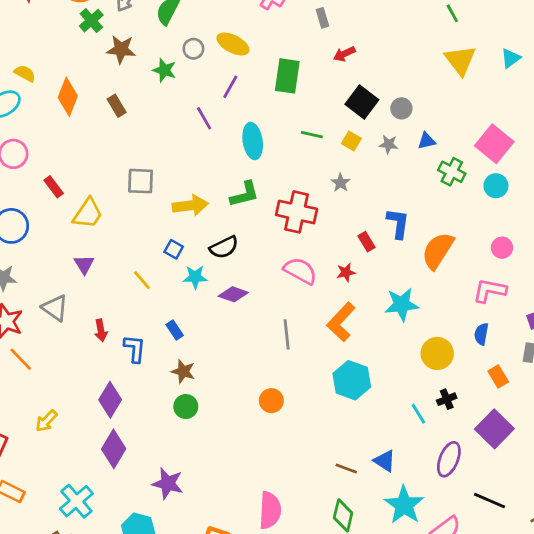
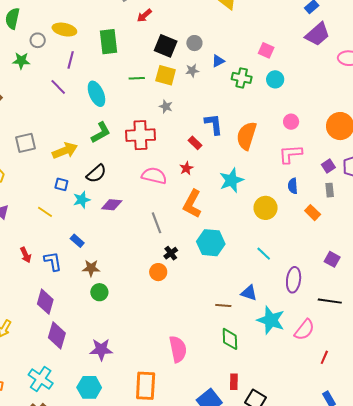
yellow square: (351, 141) -> (166, 75), size x1.5
pink square: (494, 144) -> (266, 50), size x0.6
black cross: (447, 399) -> (171, 253), moved
purple square: (494, 429) -> (332, 259), moved, size x0.6

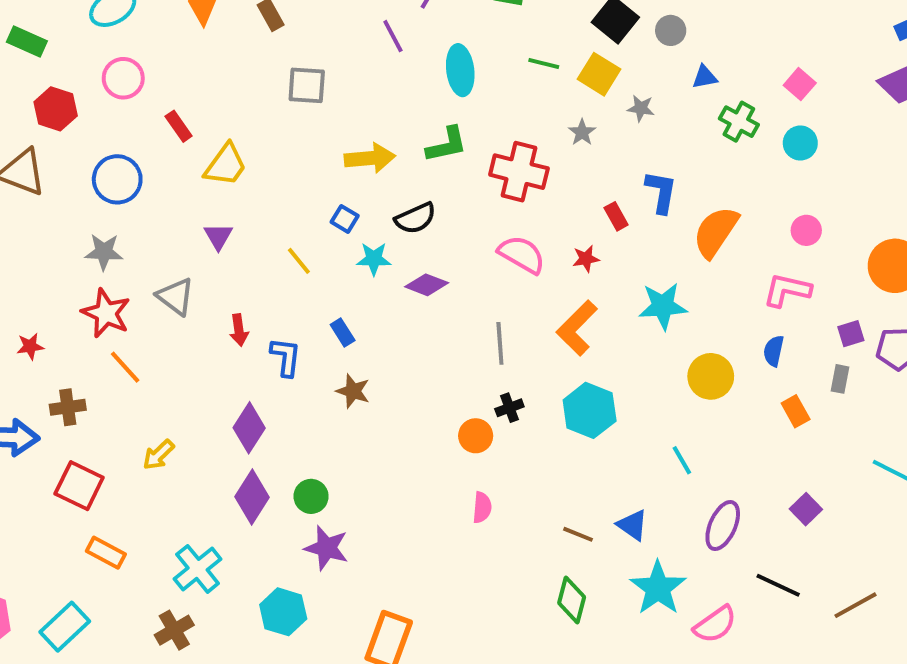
gray star: (192, 71) -> (641, 108), moved
gray square: (25, 143) -> (307, 85), moved
green circle: (99, 292) -> (311, 496), moved
pink semicircle: (178, 349) -> (482, 507), moved, size x0.6

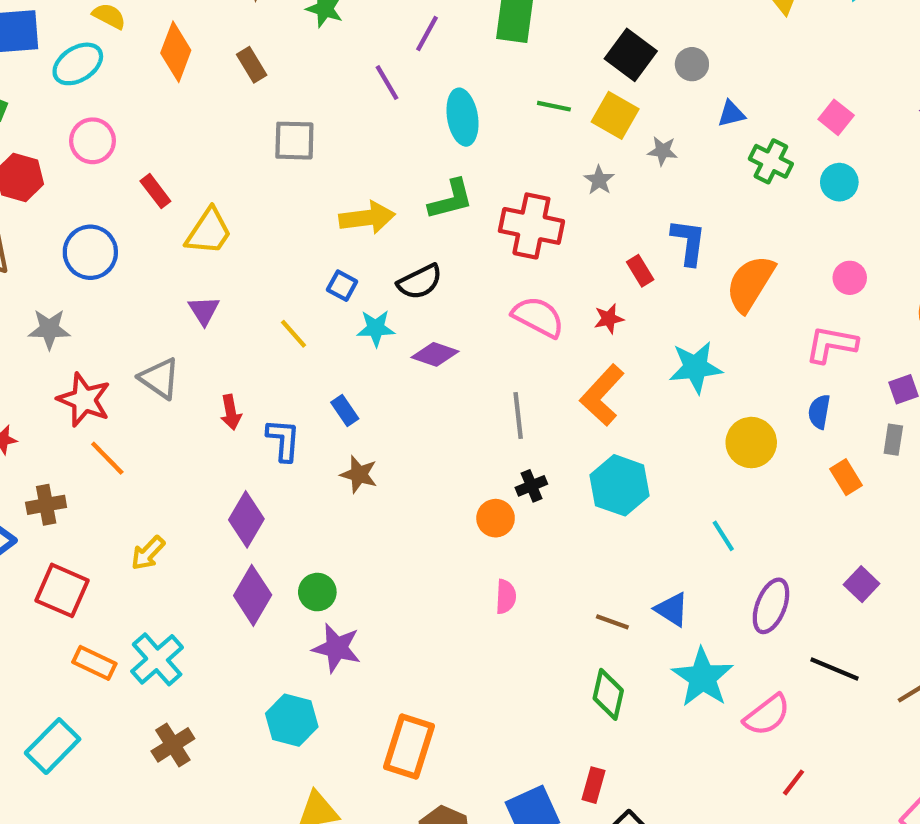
gray star: (104, 252) -> (49, 329), moved
cyan cross: (198, 569) -> (157, 659), moved

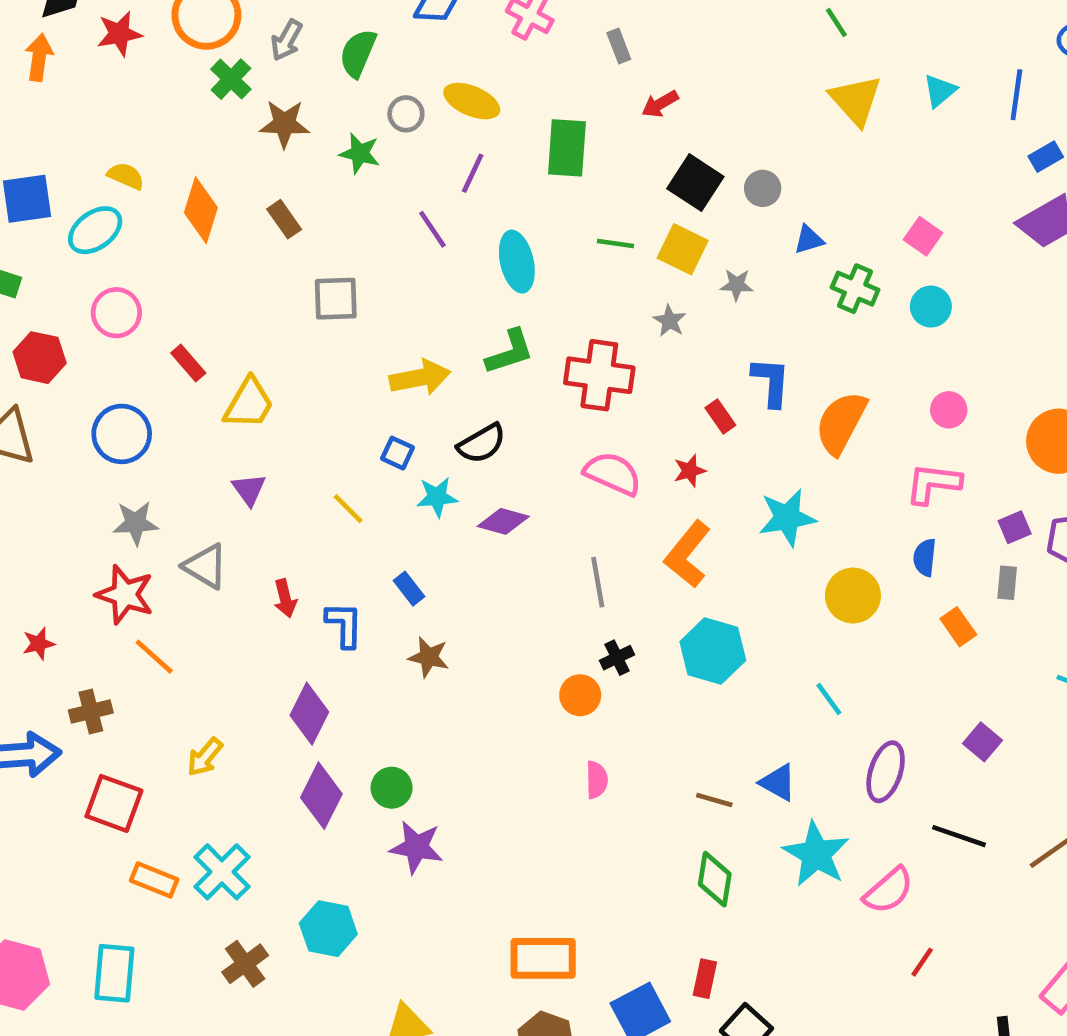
gray star: (49, 329) -> (136, 523), moved
cyan hexagon: (292, 720) -> (328, 929), moved
cyan rectangle: (53, 746) -> (114, 973), turned -36
orange rectangle: (409, 747) -> (543, 958), moved, turned 76

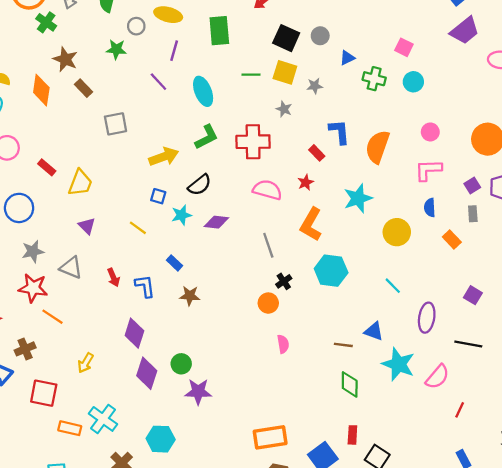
brown star: (284, 124) -> (65, 59), moved, turned 30

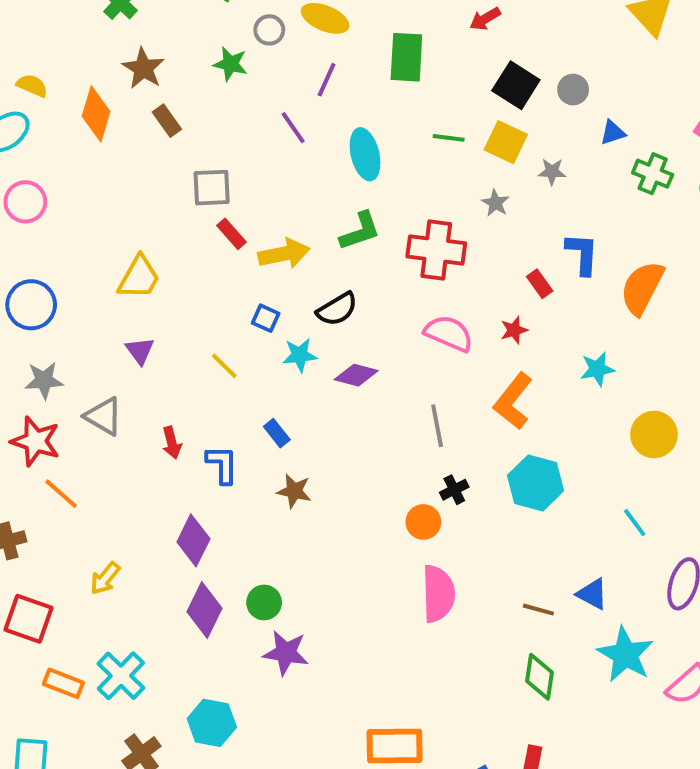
red rectangle: (47, 167) -> (231, 234), moved
cyan star: (358, 198) -> (597, 369), size x0.7
pink semicircle: (283, 344) -> (438, 594), size x1.8

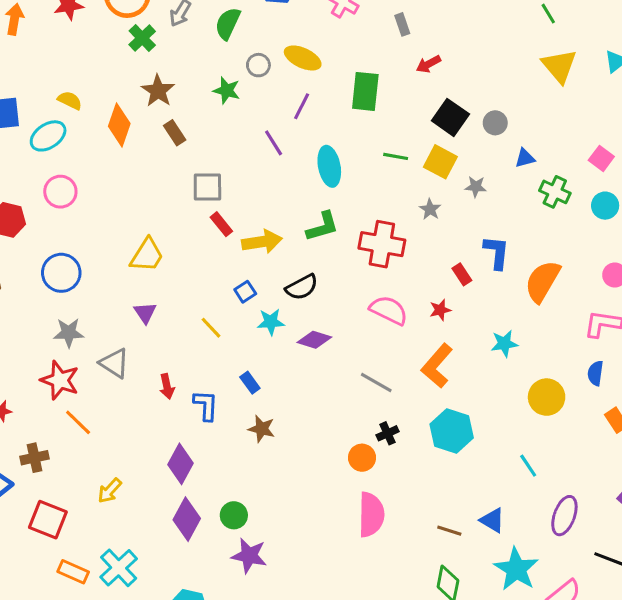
blue square: (266, 318) -> (245, 292), turned 30
gray line: (437, 426) -> (376, 382), turned -52

